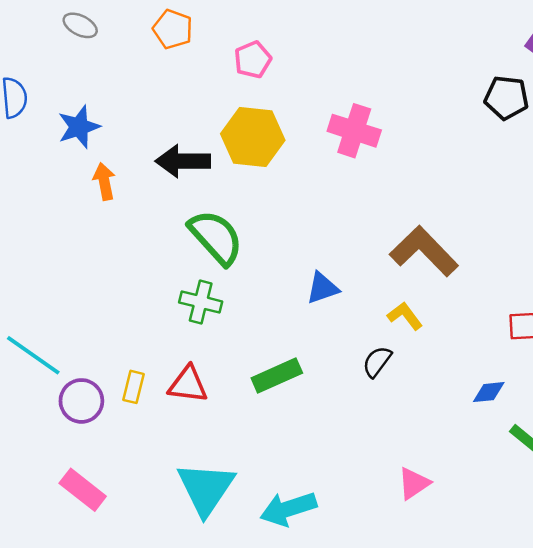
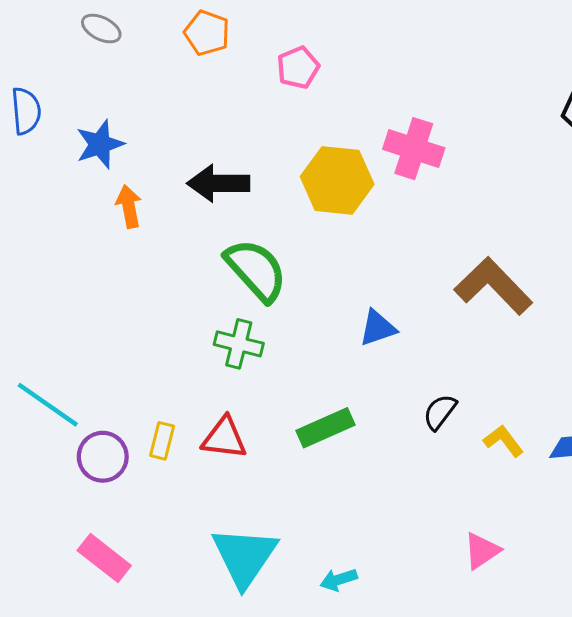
yellow hexagon: (253, 137) -> (337, 180), moved
yellow L-shape: (405, 316) -> (503, 441), moved
cyan arrow: (288, 509) -> (339, 580), size x0.6

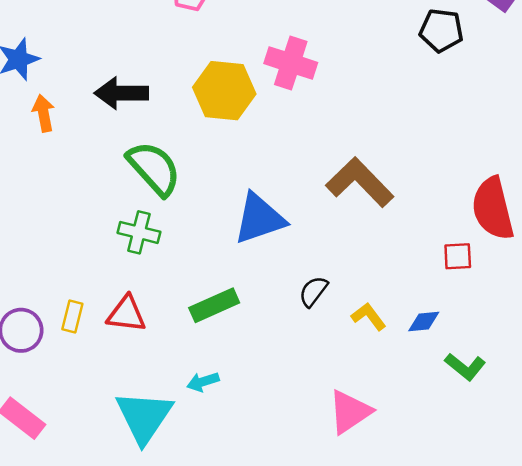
blue triangle: (378, 328) -> (259, 219), size x1.6
pink triangle: (482, 551) -> (350, 412), size x1.4
cyan arrow: (339, 580) -> (203, 382), moved

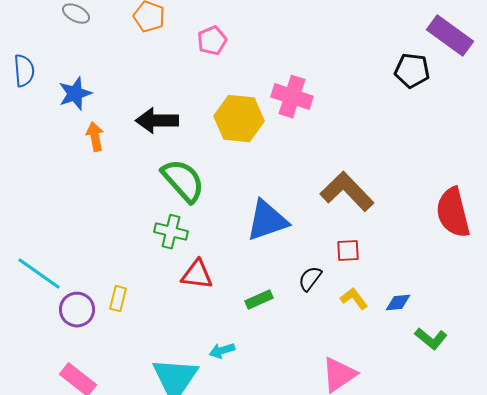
red square: (458, 256) -> (348, 251), moved
green rectangle: (214, 305) -> (259, 300), moved, size x0.7
red triangle: (126, 314) -> (197, 275), moved

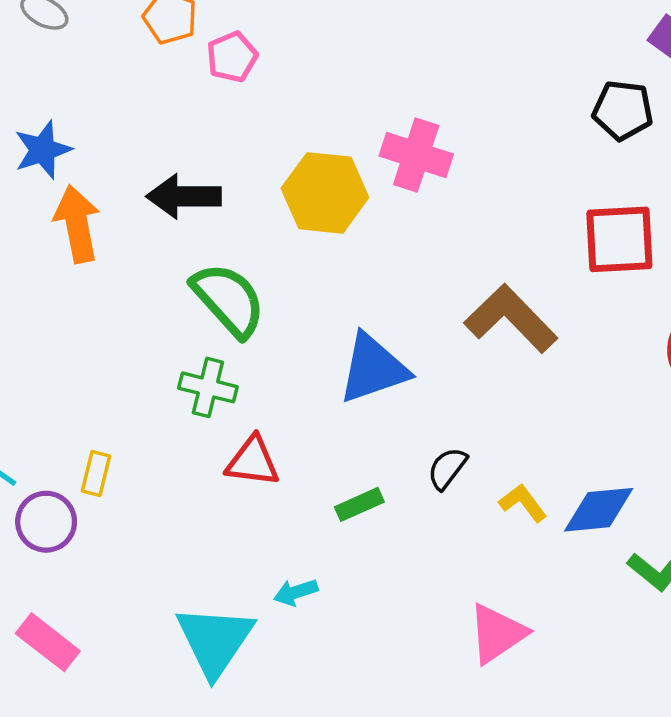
pink pentagon: (212, 41) -> (232, 57), moved
orange arrow: (95, 137) -> (77, 224), size x1.5
red square: (348, 251) -> (619, 239), moved, size x1.8
yellow rectangle: (118, 299) -> (96, 473), moved
blue diamond: (398, 303) -> (599, 510), size x1.6

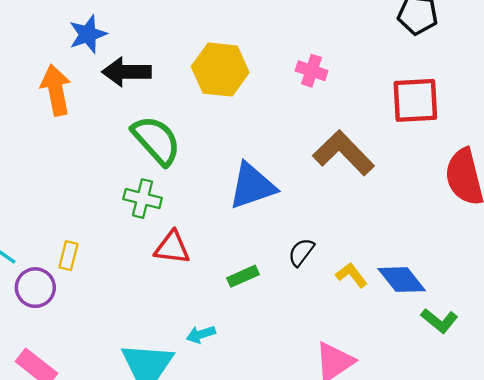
blue star: (43, 150) -> (88, 34), moved
pink cross: (416, 155) -> (312, 71), moved, size x0.7
blue diamond: (599, 510) -> (402, 280), turned 57

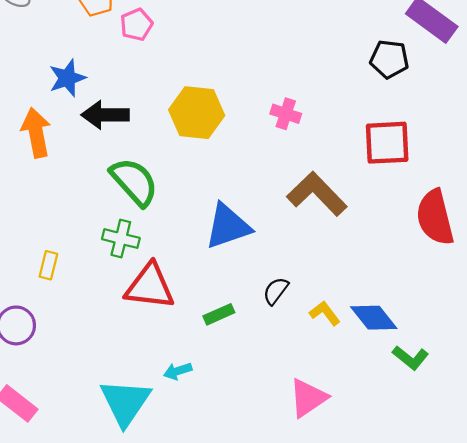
red triangle: (172, 248) -> (150, 286), size x1.4
yellow rectangle: (68, 256) -> (48, 265), moved

